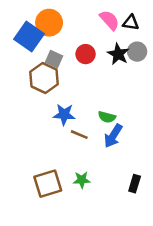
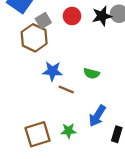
black star: (118, 54) -> (102, 16), turned 30
gray square: (54, 59) -> (43, 21), turned 35
blue arrow: (113, 136) -> (97, 116), moved

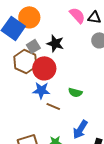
red circle: (72, 16) -> (44, 68), moved, size x1.5
black star: (102, 16) -> (55, 43), moved, turned 30

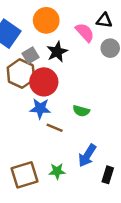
pink semicircle: (77, 15) -> (85, 32), moved
orange circle: (29, 17) -> (46, 20), moved
black star: (55, 43) -> (57, 52), turned 30

